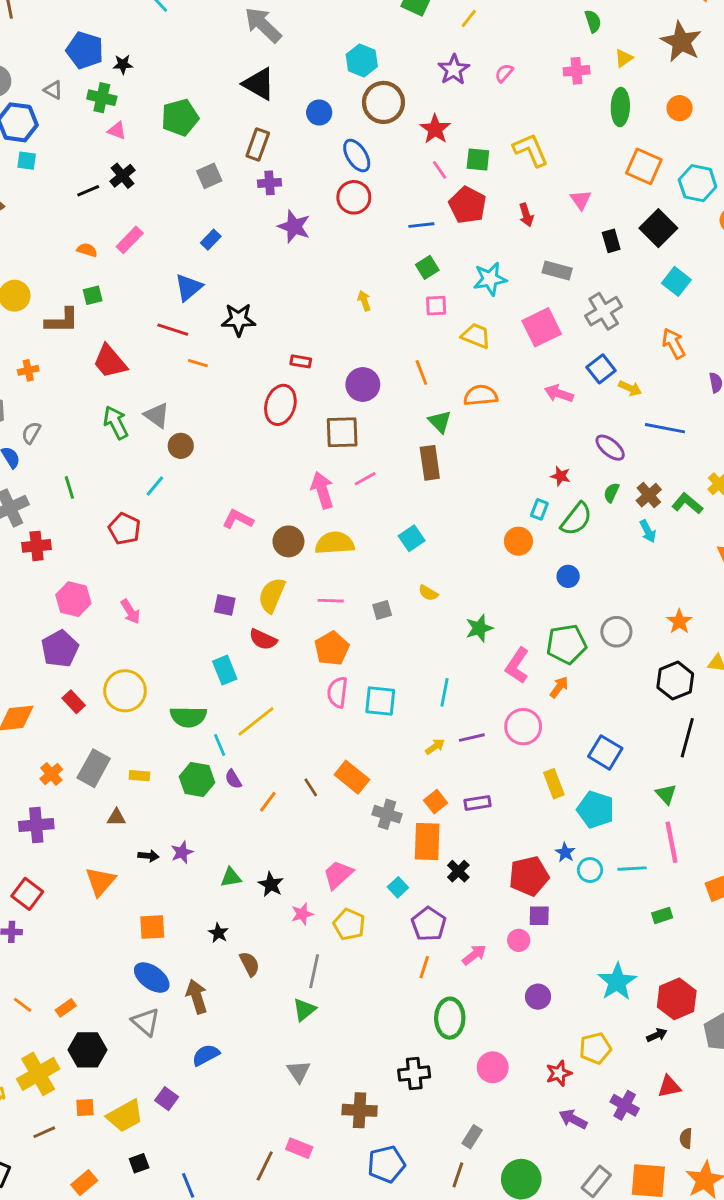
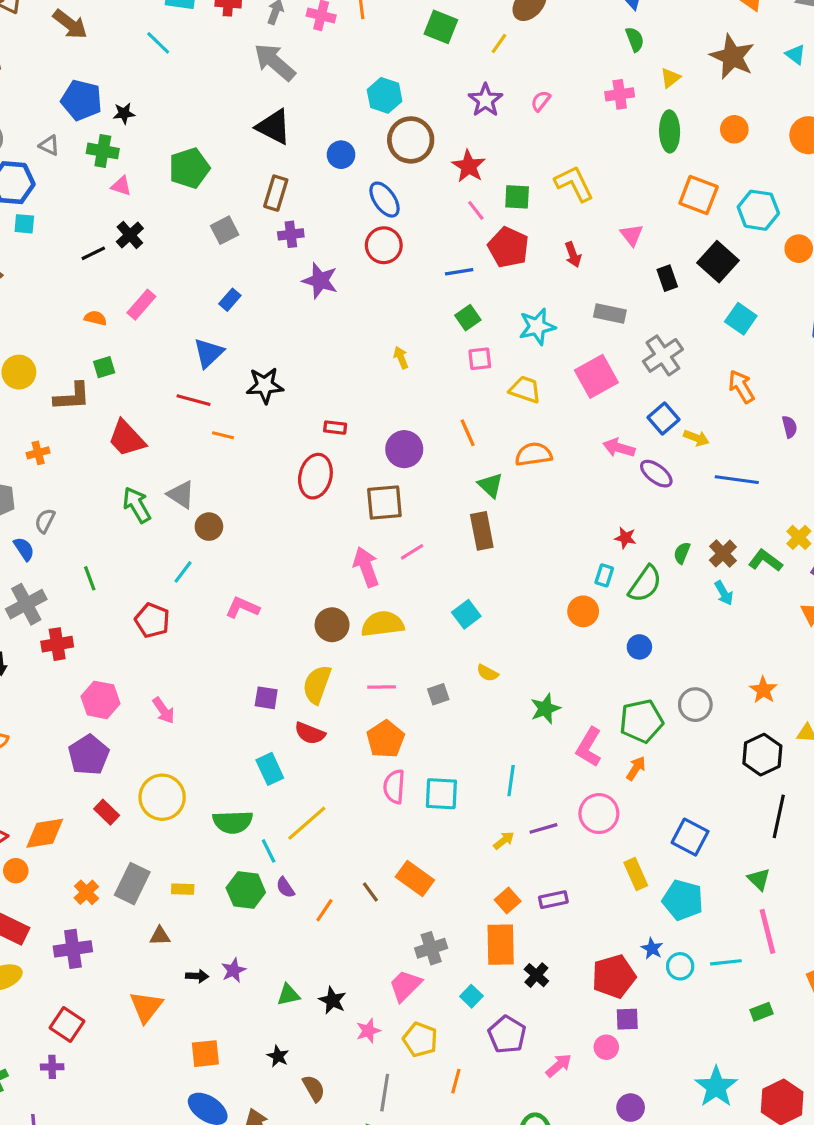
purple ellipse: (610, 448) -> (656, 474), moved
pink L-shape: (238, 519) -> (242, 608), moved
gray cross: (387, 814) -> (431, 948), moved, turned -32
orange line: (424, 967) -> (456, 1081), moved

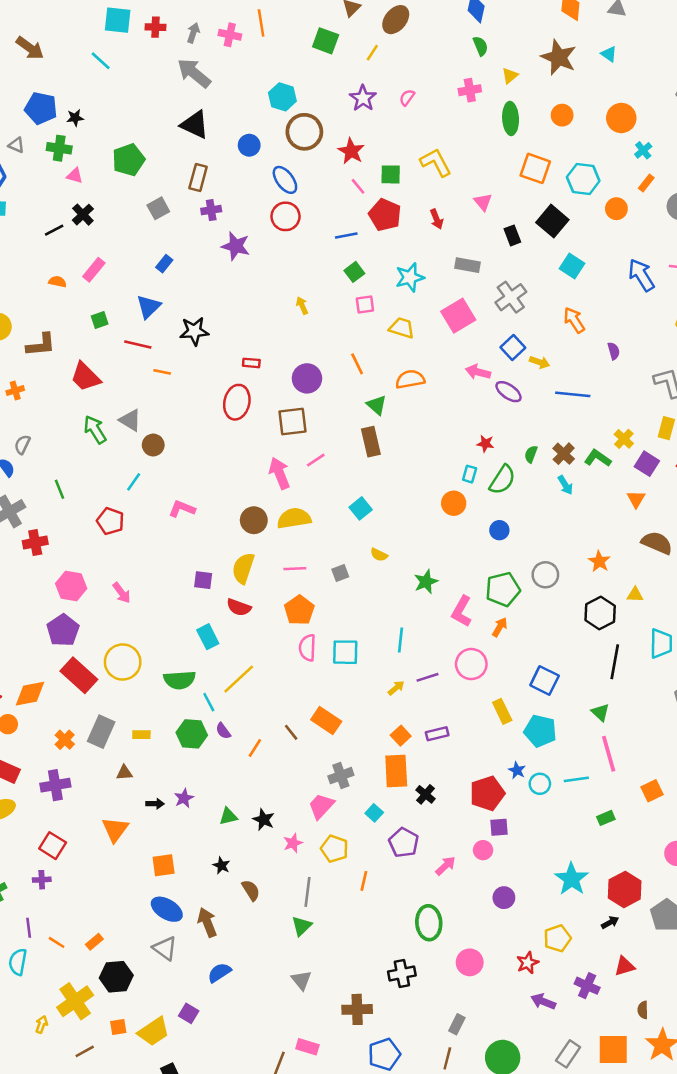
green square: (104, 367) -> (100, 320), moved
red rectangle: (107, 812) -> (79, 675), size x1.8

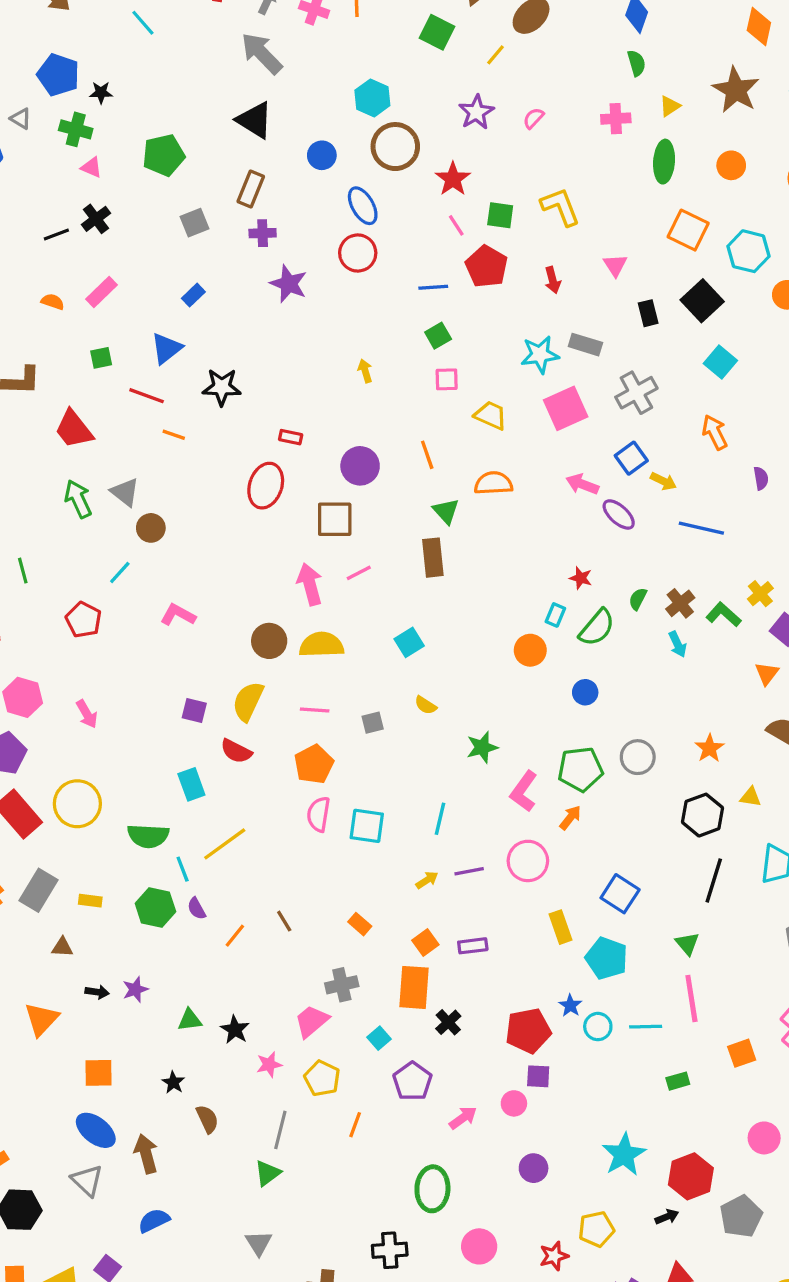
cyan star: (410, 277) -> (540, 355), moved
orange rectangle: (326, 720) -> (360, 924), moved, size x0.6

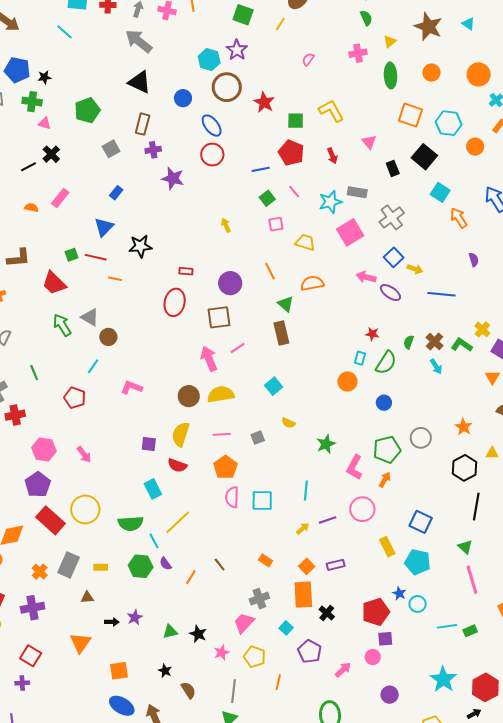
purple star: (476, 112) -> (237, 50), moved
pink line: (456, 225) -> (294, 192), moved
green square: (101, 358) -> (72, 255), moved
orange arrow: (715, 432) -> (459, 218), moved
cyan line: (646, 1027) -> (447, 626), moved

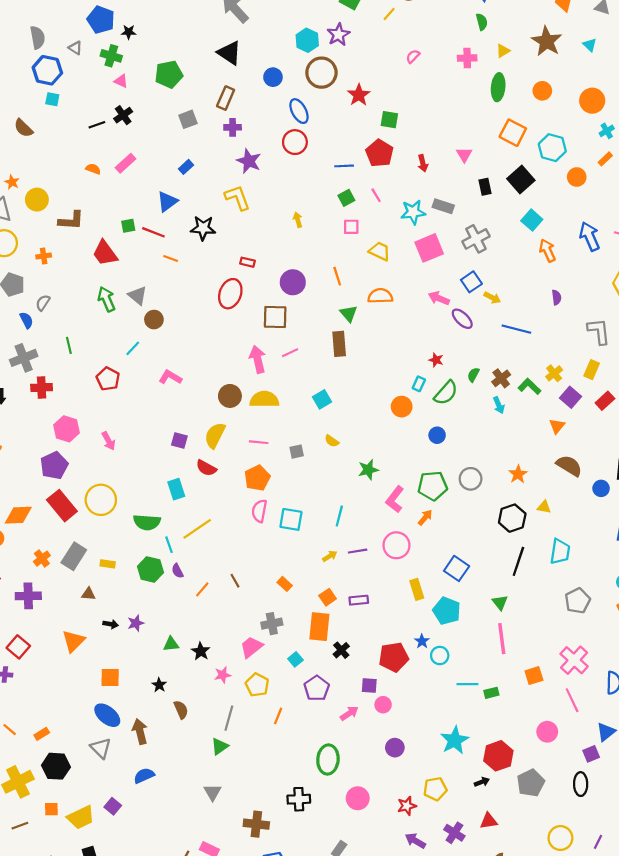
yellow L-shape: (331, 111) -> (237, 198), moved
purple square: (385, 639) -> (369, 685), moved

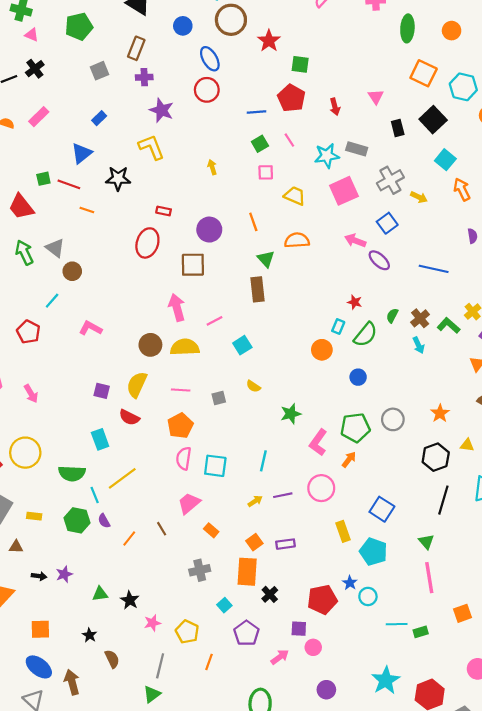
yellow arrow: (492, 298) -> (419, 197), moved
pink line: (290, 353) -> (214, 321), moved
pink trapezoid: (251, 647) -> (189, 503), moved

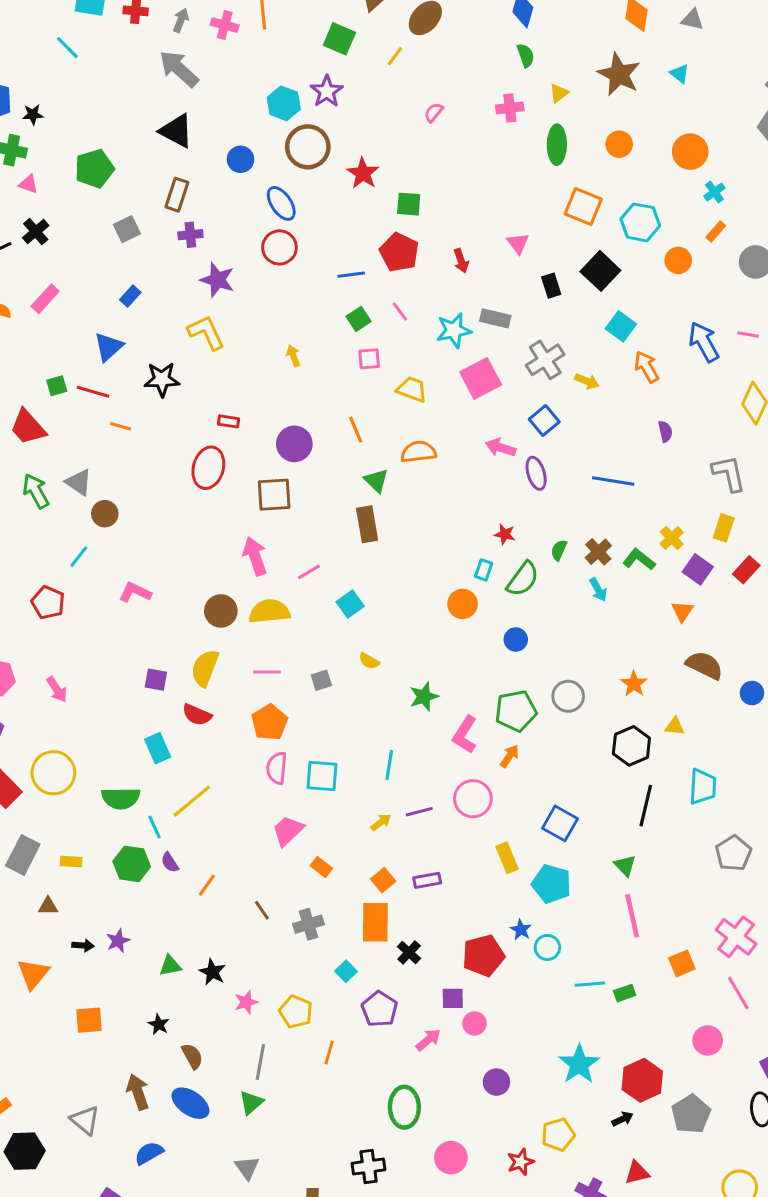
purple ellipse: (379, 260) -> (536, 473), turned 35
brown line: (162, 529) -> (262, 910), moved
blue ellipse: (39, 667) -> (190, 1103), moved

